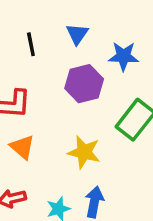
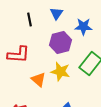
orange triangle: (22, 147) -> (38, 80), moved
yellow star: (84, 152) -> (60, 72), moved

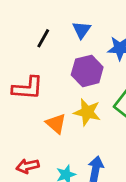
black line: (29, 20) -> (43, 38), turned 40

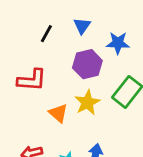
yellow star: (87, 112) -> (87, 103), turned 30

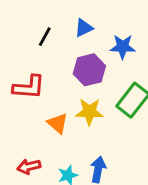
blue triangle: (82, 26) -> (84, 28), turned 30
yellow star: (87, 103) -> (89, 112), turned 30

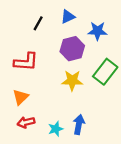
orange triangle: (58, 123) -> (20, 97), moved, turned 35

